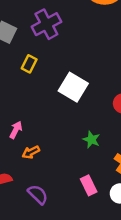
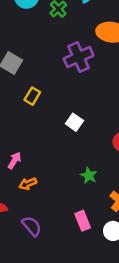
purple cross: (46, 24) -> (79, 57), moved
white square: (73, 87) -> (74, 122), size x0.6

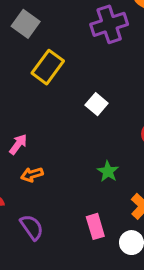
yellow rectangle: (32, 96) -> (48, 67), size x1.5

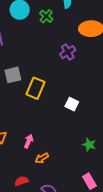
gray square: (26, 24) -> (13, 75), moved, turned -36
purple cross: (109, 24) -> (68, 52), size x0.7

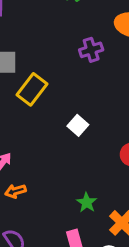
green star: (89, 145) -> (87, 202), moved

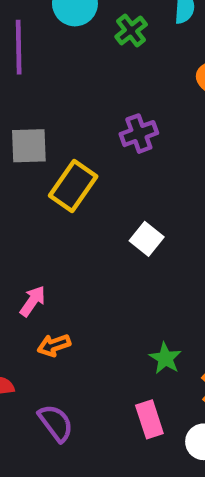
purple cross: (91, 50) -> (139, 134), moved

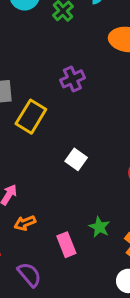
white square: (147, 239) -> (76, 159), moved
pink rectangle: (149, 419) -> (66, 245), moved

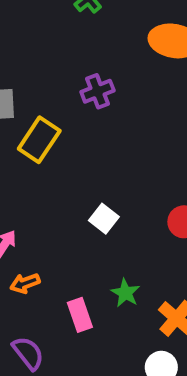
white square: (76, 159) -> (104, 219), moved

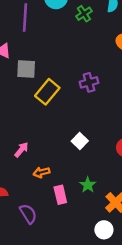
purple cross: (97, 91) -> (89, 82), moved
orange arrow: (25, 283) -> (41, 172), moved

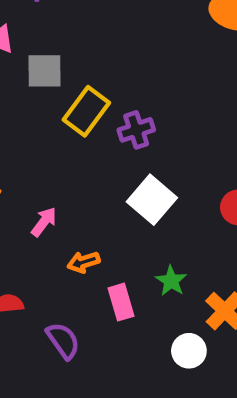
purple cross: (89, 82) -> (136, 130), moved
white square: (80, 141) -> (152, 200), size x1.5
white circle: (104, 230) -> (189, 351), moved

